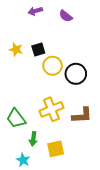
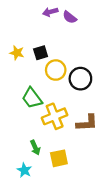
purple arrow: (35, 11) -> (50, 12), moved
green trapezoid: (16, 118) -> (32, 98), moved
green arrow: (33, 139) -> (35, 148), turned -32

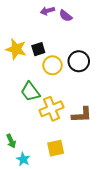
yellow star: (17, 53) -> (16, 49), size x1.5
black circle: (80, 79) -> (79, 61), moved
green arrow: (35, 148) -> (11, 141), moved

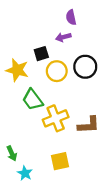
purple arrow: (47, 11) -> (63, 37), moved
purple semicircle: (66, 16) -> (71, 17), turned 40
yellow star: (16, 49) -> (17, 70), moved

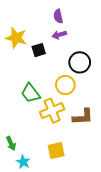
purple semicircle: (71, 17) -> (58, 16), moved
yellow star: (17, 70) -> (16, 38), moved
yellow circle: (57, 71) -> (65, 85), moved

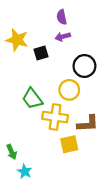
yellow cross: (52, 111) -> (55, 117), turned 30
yellow square: (56, 151) -> (69, 144), moved

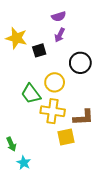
purple semicircle: (62, 17) -> (59, 16), turned -96
purple arrow: (63, 37) -> (60, 35), turned -48
yellow circle: (69, 90) -> (55, 82), moved

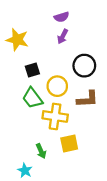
black square: (39, 50) -> (32, 70), moved
brown L-shape: (83, 117) -> (88, 99), moved
green arrow: (11, 144) -> (41, 151), moved

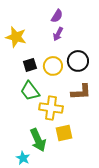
purple semicircle: (62, 17) -> (57, 16), turned -40
yellow circle: (57, 86) -> (53, 66), moved
green arrow: (41, 151) -> (38, 140), size x1.6

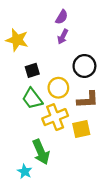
yellow circle: (53, 66) -> (58, 88), moved
yellow cross: (51, 108) -> (55, 117), turned -30
yellow square: (64, 133) -> (81, 129), moved

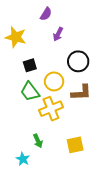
purple semicircle: (62, 17) -> (46, 14), moved
yellow square: (81, 129) -> (75, 145), moved
green arrow: (41, 152) -> (38, 141), size x0.6

